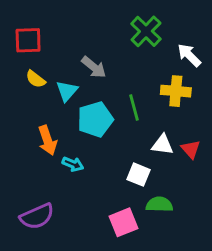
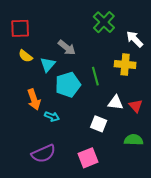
green semicircle: (159, 204) -> (134, 140), moved
purple semicircle: (37, 216) -> (43, 154), moved

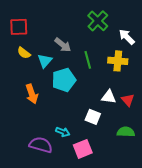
green line: (95, 76) -> (88, 60), moved
cyan arrow: (52, 116) -> (63, 132), moved
purple semicircle: (43, 154) -> (41, 145), turned -140

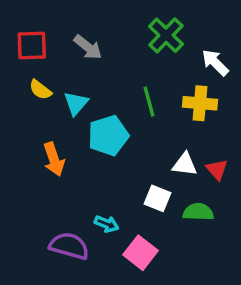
gray arrow: (63, 45) -> (88, 47), moved
green semicircle: (126, 132) -> (198, 212), moved
pink square: (83, 149) -> (141, 253), turned -30

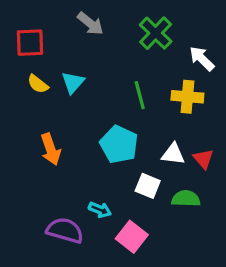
gray arrow: (88, 47) -> (90, 24), moved
cyan triangle: (76, 103) -> (73, 82), moved
cyan pentagon: (108, 136) -> (119, 144), moved, turned -30

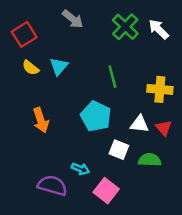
red square: (30, 43) -> (24, 34), turned -30
white arrow: (202, 59) -> (159, 29), moved
yellow cross: (187, 97) -> (160, 89), moved

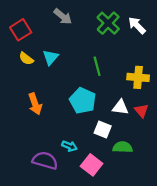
green semicircle: (150, 160) -> (123, 147), moved

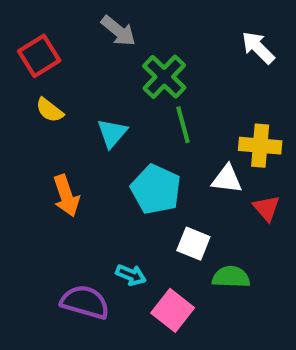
green cross: (108, 23) -> (164, 77), moved
cyan triangle: (51, 57) -> (112, 133), moved
white triangle: (120, 107) -> (227, 179), moved

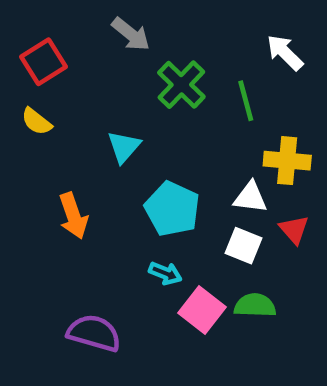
yellow semicircle: (50, 110) -> (37, 121), moved
green line: (183, 125) -> (246, 101), moved
white square: (193, 244) -> (243, 246), moved
cyan arrow: (131, 275) -> (165, 273), moved
pink square: (173, 310) -> (202, 310), moved

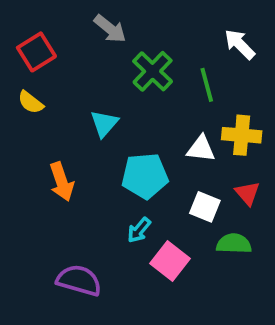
white triangle: (250, 197) -> (201, 149), moved
cyan pentagon: (172, 209) -> (145, 176), turned -30
cyan arrow: (165, 273) -> (139, 230), turned 108
green semicircle: (255, 305) -> (234, 244), moved

